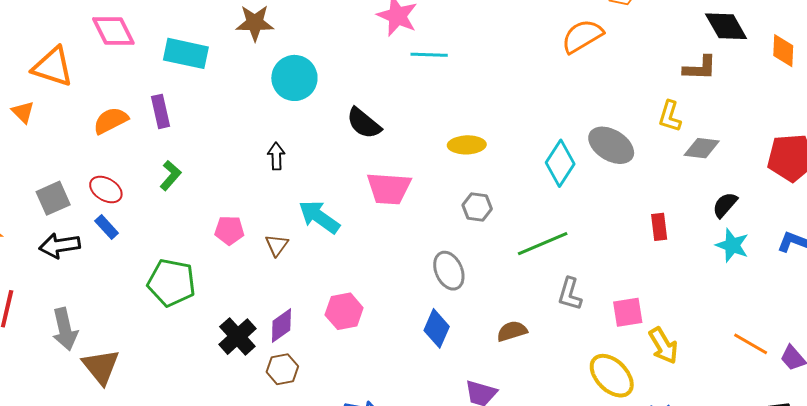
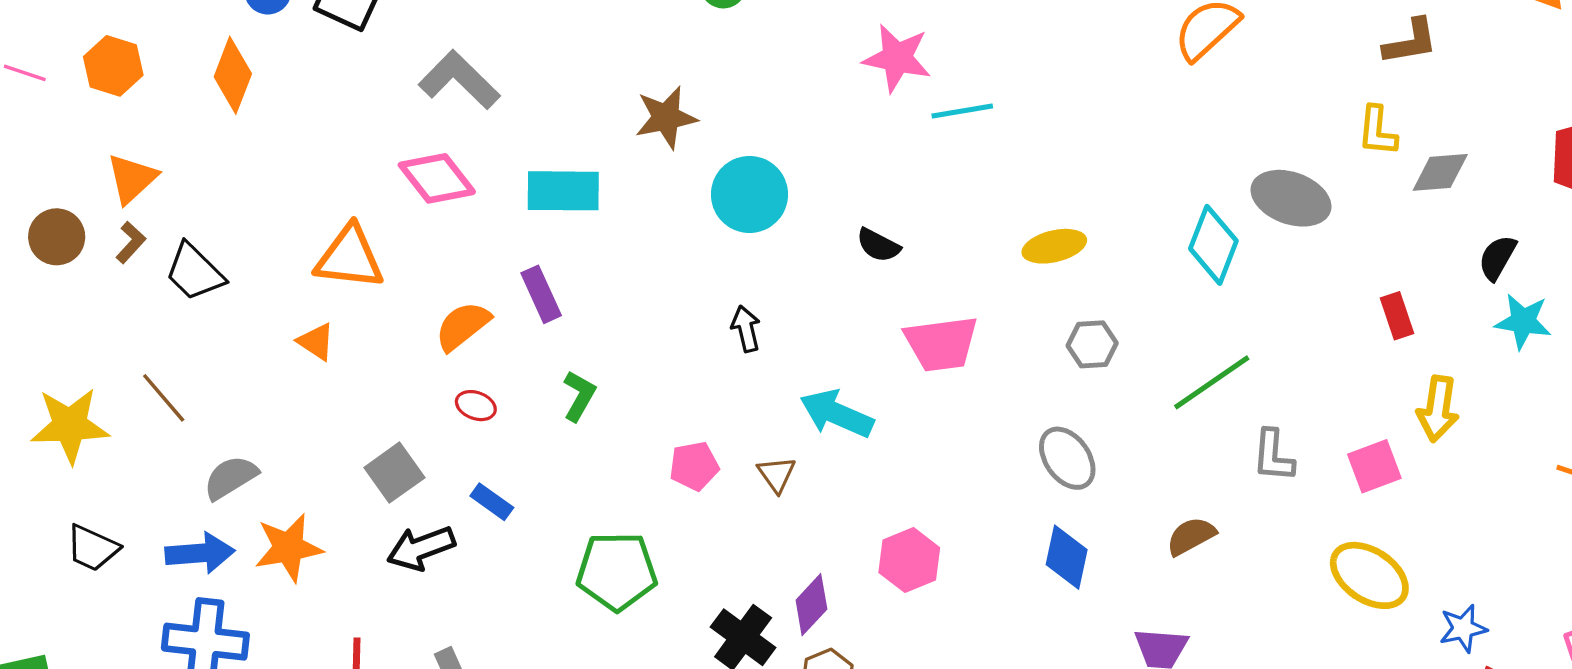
black semicircle: (364, 123) -> (878, 245), size x0.7
red ellipse: (106, 190) -> (476, 406), moved, size x0.7
yellow arrow: (663, 346) -> (1438, 409), moved, turned 51

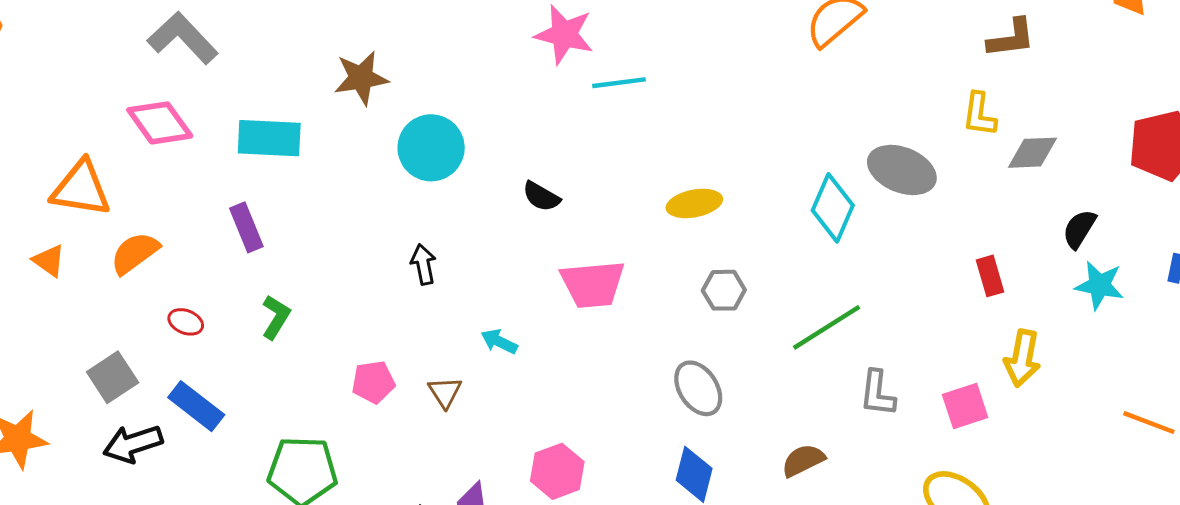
orange semicircle: (463, 326) -> (135, 253), moved
cyan arrow: (837, 414) -> (499, 342), size x0.6
blue rectangle: (492, 502) -> (196, 406), size x1.5

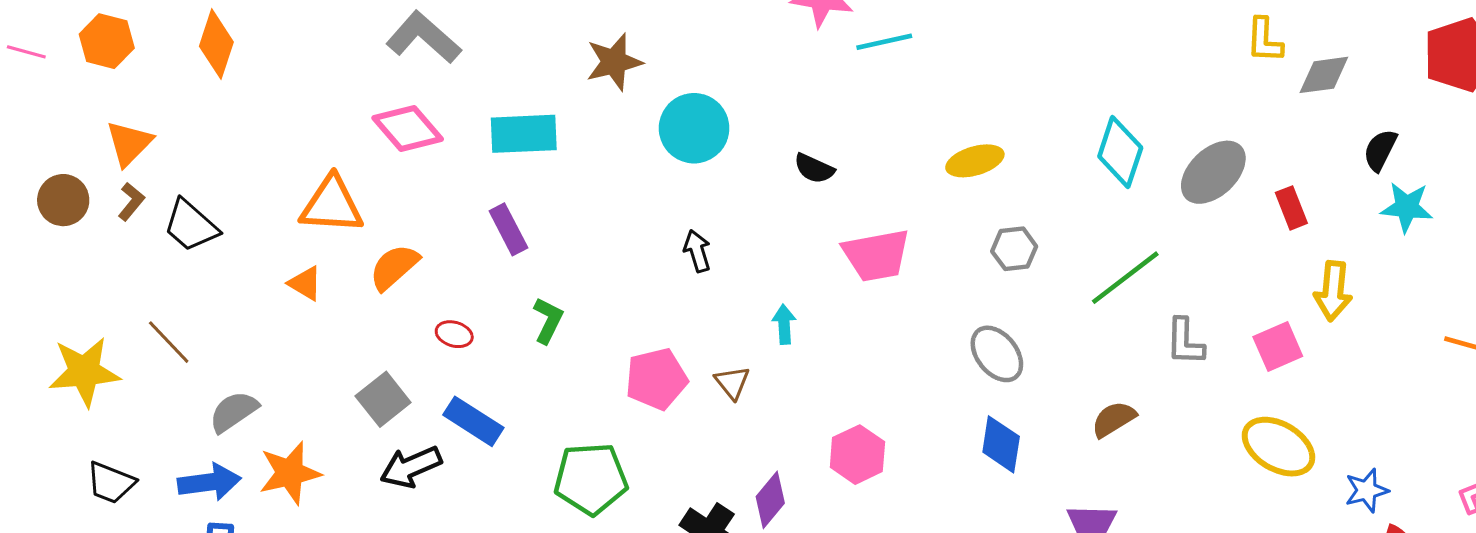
gray ellipse: (902, 170) -> (1213, 172), moved, turned -60
cyan arrow: (499, 342) -> (784, 324), turned 66
pink pentagon: (373, 382) -> (656, 379), size x1.4

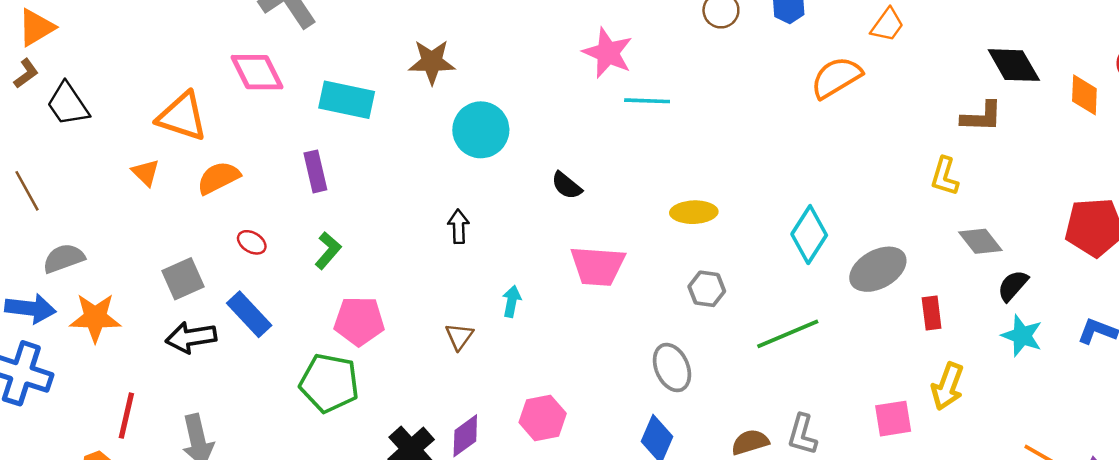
gray diamond: (1324, 75) -> (980, 241), moved, turned 45
gray L-shape: (1185, 342) -> (802, 434), moved
pink pentagon: (656, 379) -> (359, 321), moved

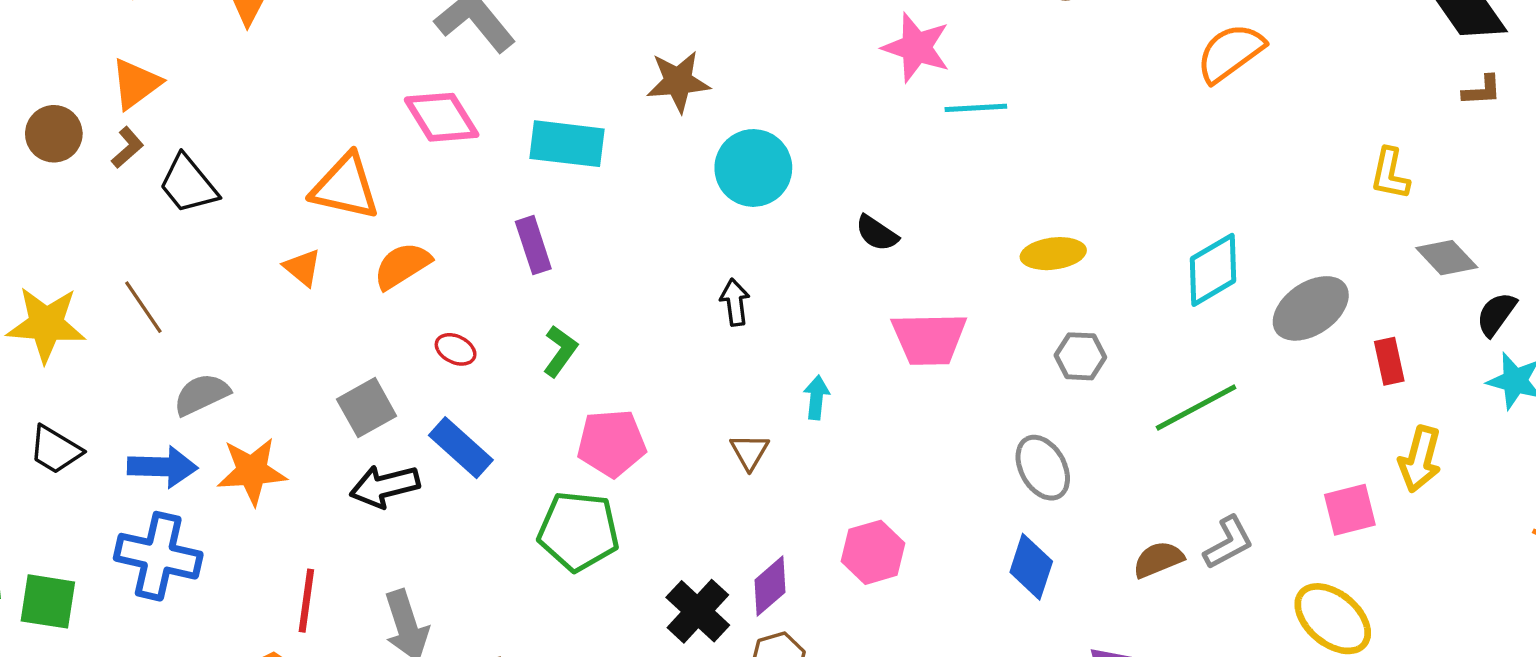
brown L-shape: (982, 117) -> (1482, 90), moved, size x0.7
cyan diamond: (809, 235) -> (1213, 270), turned 32
gray L-shape: (802, 434) -> (1228, 543), turned -129

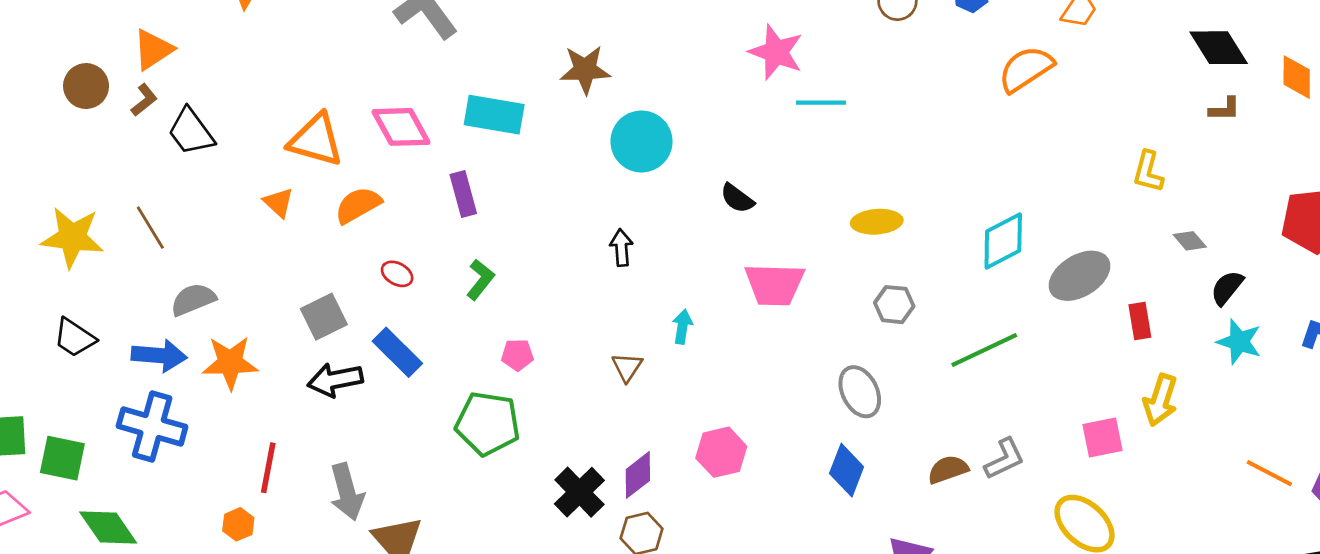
pink diamond: (442, 117) -> (401, 127), moved
gray diamond: (1447, 258) -> (1190, 241), size x0.7
pink pentagon: (611, 443) -> (517, 355), size x0.6

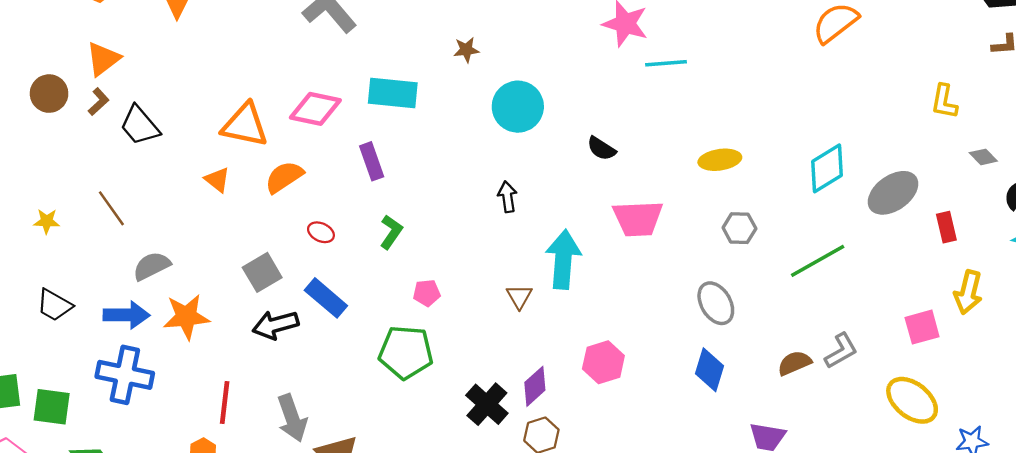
brown star: (585, 70) -> (466, 50), size x0.6
pink diamond: (401, 127) -> (315, 109), turned -45
yellow star: (72, 237) -> (47, 221), size x0.5
cyan arrow: (682, 327) -> (563, 259), size x2.0

